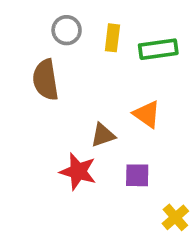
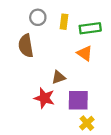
orange triangle: (147, 114) -> (85, 53), moved
purple square: (137, 175) -> (78, 100), size x1.5
yellow cross: (175, 217) -> (87, 123), moved

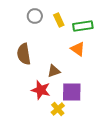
yellow rectangle: (64, 22) -> (59, 20), turned -32
brown semicircle: (26, 46) -> (24, 54), moved
yellow cross: (87, 123) -> (58, 109), moved

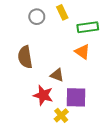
yellow rectangle: (59, 20) -> (62, 12), moved
brown triangle: (54, 71) -> (57, 75), turned 40

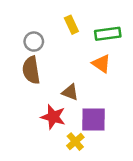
yellow rectangle: (62, 12) -> (71, 25), moved
gray circle: (37, 17) -> (34, 42), moved

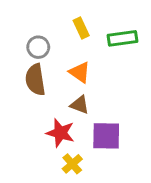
orange triangle: (101, 64) -> (80, 72), moved
yellow cross: (75, 142) -> (72, 164), moved

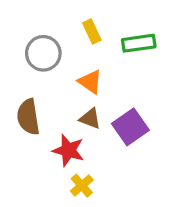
gray circle: (38, 47) -> (43, 53), size x1.4
brown semicircle: (35, 80) -> (28, 117), moved
purple square: (106, 136) -> (130, 127), moved, turned -36

